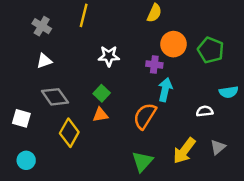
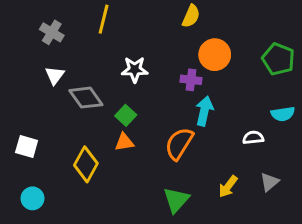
green pentagon: (211, 50) -> (278, 59), moved
white triangle: (44, 61) -> (55, 75), turned -35
gray diamond: (55, 97) -> (86, 98), moved
yellow arrow: (184, 151) -> (228, 186), size x0.7

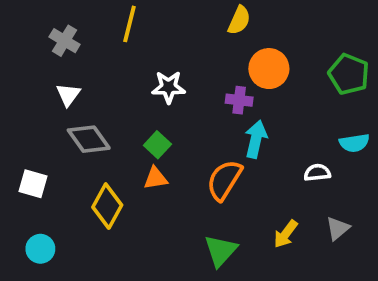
gray diamond: (86, 98) -> (89, 139), moved

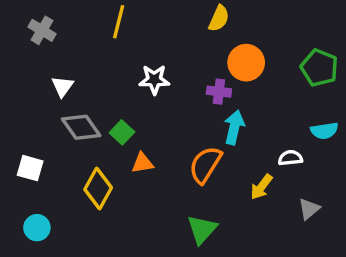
gray cross: (65, 41) -> (42, 30), moved
green square: (157, 145) -> (122, 132), moved
yellow arrow: (286, 234) -> (261, 187), moved

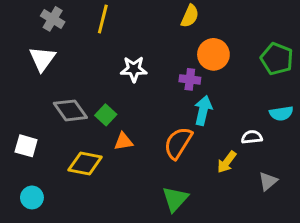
gray cross: (42, 30) -> (53, 19), moved
white triangle: (62, 86) -> (42, 59), moved, size x1.4
yellow diamond: (98, 189) -> (85, 164), turned 72

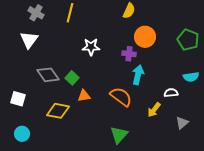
orange semicircle: (178, 143) -> (121, 97), turned 95

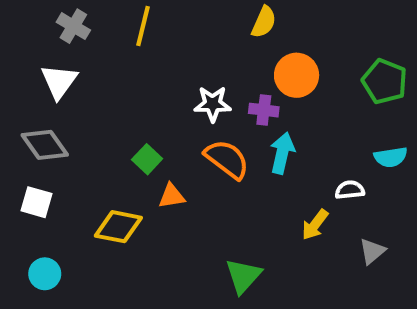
white star: (91, 47) -> (213, 104), moved
gray diamond: (48, 75) -> (45, 145), moved
orange semicircle: (121, 97) -> (227, 159), moved

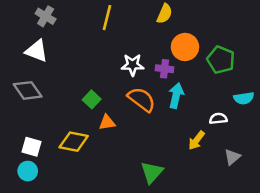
yellow line: (143, 26) -> (107, 18), moved
white triangle: (59, 81) -> (37, 51), turned -45
green pentagon: (385, 81) -> (221, 60), moved
white square: (37, 202) -> (32, 147), moved

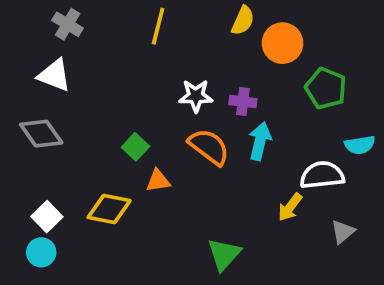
orange circle: (185, 47) -> (282, 43), moved
white semicircle: (218, 119) -> (322, 175), size x1.6
white square: (32, 147) -> (47, 217), turned 30

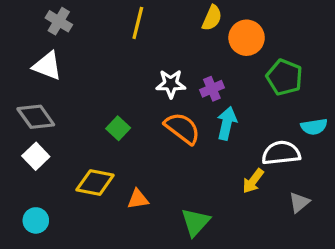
purple cross: (243, 102) -> (212, 89), turned -30
orange triangle: (158, 181) -> (138, 199), moved
white square: (47, 217) -> (36, 156), moved

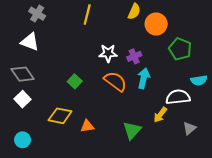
green triangle: (195, 222) -> (132, 130), moved

